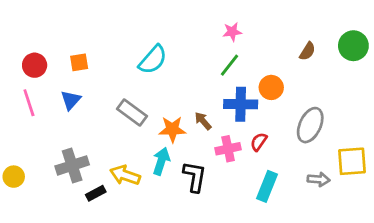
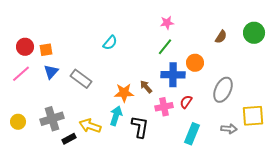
cyan semicircle: (153, 60) -> (110, 43), size x0.7
orange square: (79, 62) -> (46, 50), moved
pink line: (29, 103) -> (21, 74), turned 66
gray rectangle: (132, 113) -> (81, 79), moved
yellow circle: (14, 177) -> (18, 122), moved

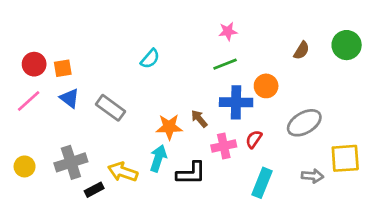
green line: (165, 47) -> (225, 64), turned 30
blue triangle: (51, 72) -> (70, 98), turned -35
gray ellipse: (223, 90) -> (304, 123), turned 35
black L-shape: (140, 127) -> (191, 173), turned 80

